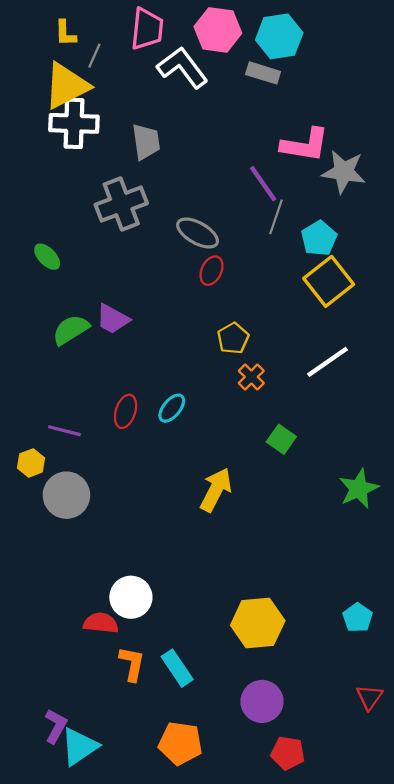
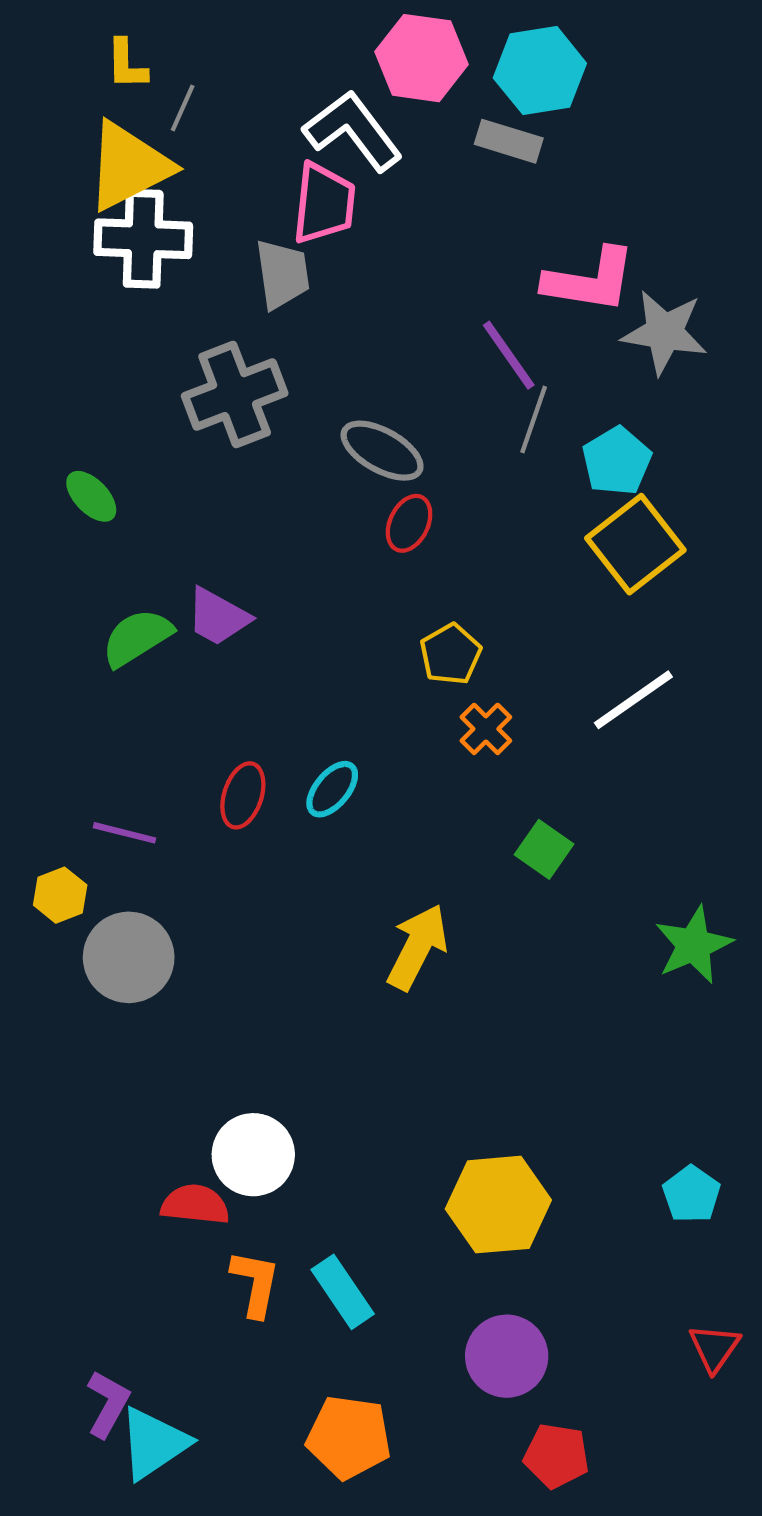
pink trapezoid: (147, 29) -> (324, 203), moved

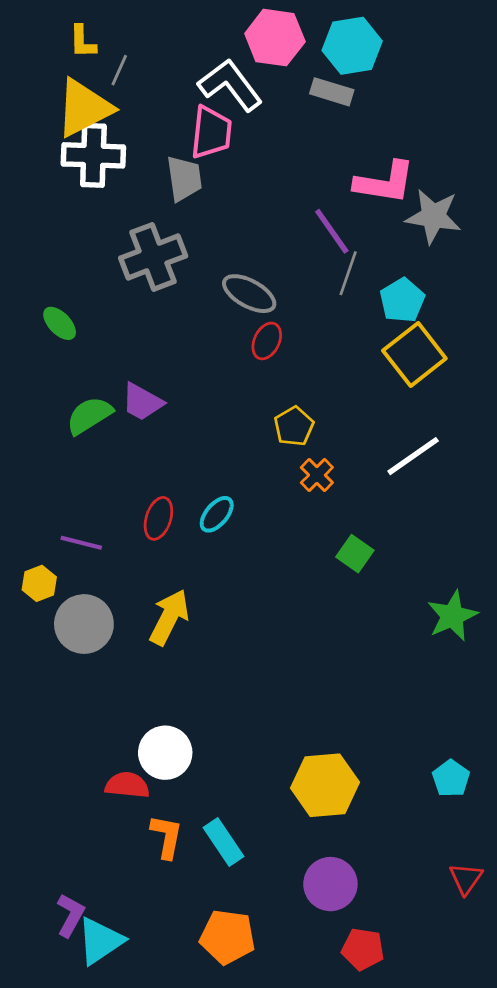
yellow arrow: (417, 947) -> (169, 617), moved

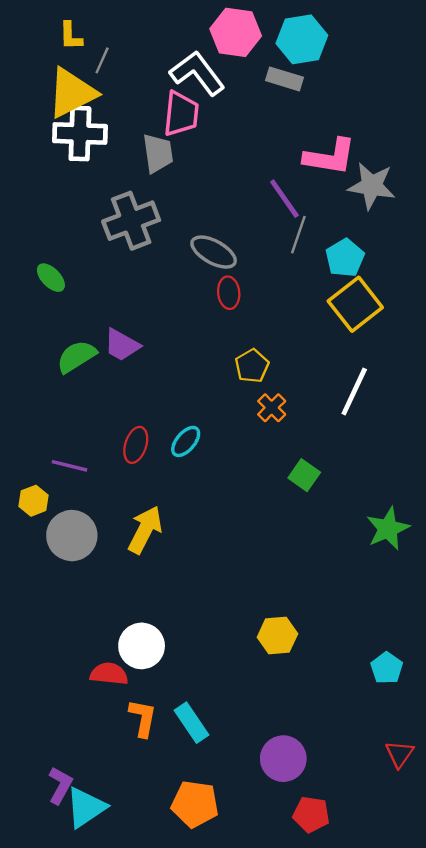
red ellipse: (267, 341) -> (229, 293), turned -32
white line: (413, 456) -> (354, 391), turned -30
yellow hexagon: (325, 785) -> (277, 635), moved, size x0.7

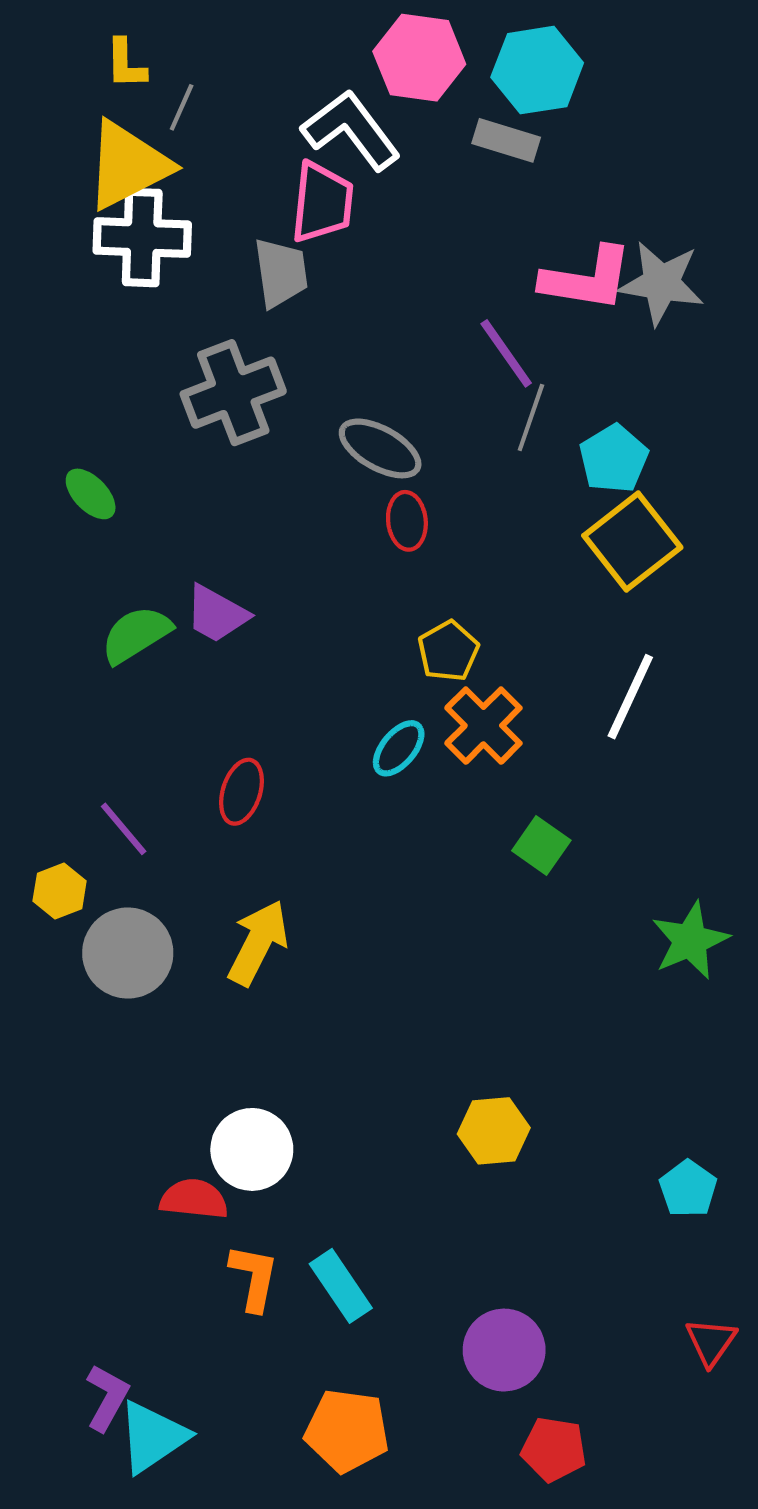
gray star: (372, 186) -> (661, 283), moved
orange cross: (272, 408) -> (483, 726), size x1.5
cyan ellipse: (186, 441) -> (399, 748), moved
purple line: (70, 466) -> (124, 829), turned 36

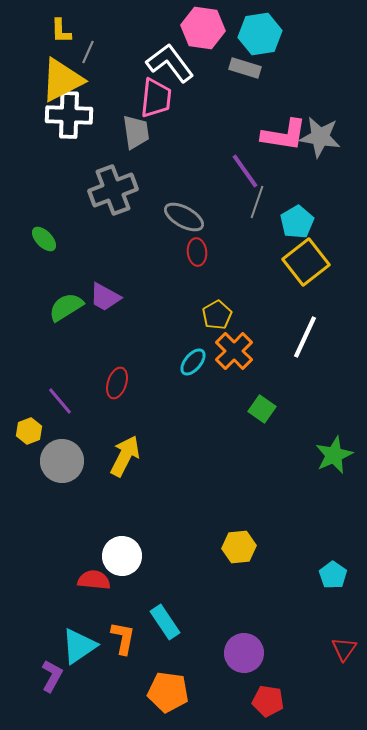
orange L-shape: (254, 1278) -> (123, 638), moved
cyan triangle: (153, 1437) -> (79, 646), moved

